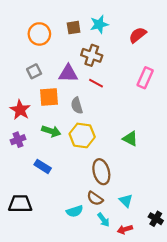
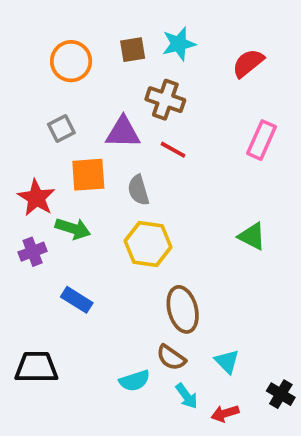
green arrow: (51, 131) -> (73, 229), moved
green triangle: (130, 139) -> (252, 236), moved

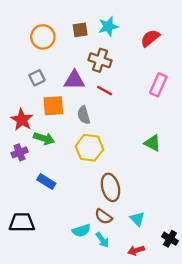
cyan arrow: (186, 396) -> (102, 240), moved

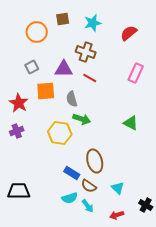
brown square: (80, 30) -> (63, 19), moved
green arrow: (44, 138) -> (82, 119), moved
yellow hexagon: (89, 148) -> (60, 133), moved
blue rectangle: (46, 182) -> (72, 173), moved

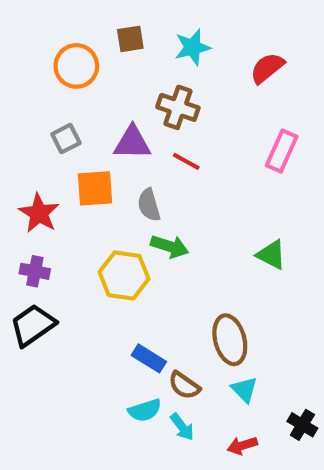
purple cross: (17, 131) -> (35, 271), turned 32
brown ellipse: (95, 161) -> (230, 340), moved
black trapezoid: (19, 191) -> (33, 325), moved, turned -35

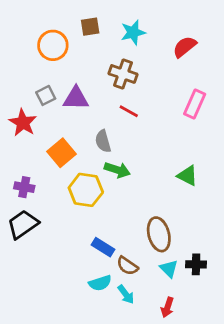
purple triangle: (132, 143) -> (76, 98), moved
orange square: (95, 188) -> (61, 153), moved, turned -36
red star: (39, 213) -> (23, 123), moved
black cross: (302, 425) -> (196, 264), moved, turned -30
red arrow: (242, 446) -> (167, 307), turned -54

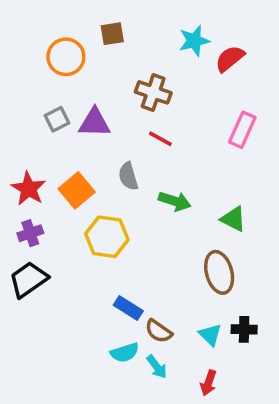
cyan star: (133, 32) -> (194, 41), moved
red star: (23, 123) -> (29, 189), moved
green arrow: (117, 170) -> (175, 201), moved
purple cross: (24, 187) -> (30, 233), turned -30
brown ellipse: (159, 234) -> (219, 272), moved

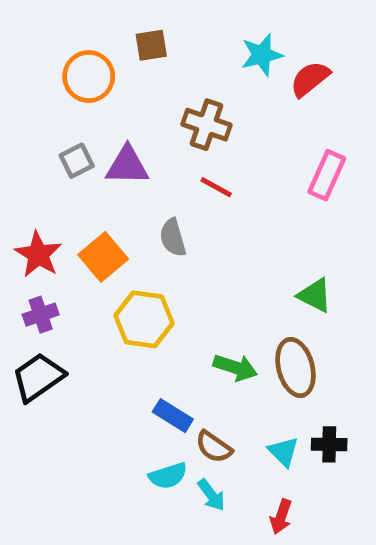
green arrow: (175, 201) -> (235, 367), moved

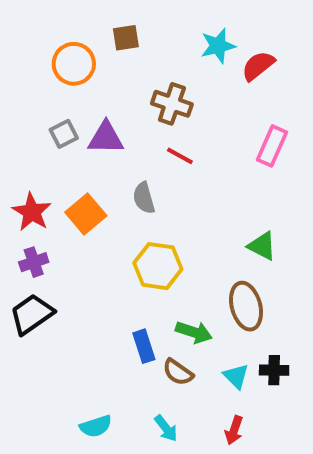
yellow hexagon: (144, 319) -> (158, 266), moved
green arrow: (235, 367) -> (194, 332), moved
blue rectangle: (173, 416) -> (144, 346), turned 40
cyan semicircle: (168, 476) -> (96, 426), moved
cyan arrow: (211, 495) -> (166, 428), moved

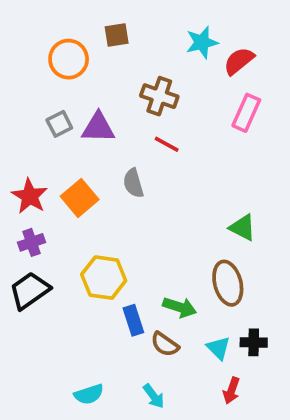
pink rectangle: (272, 146) -> (246, 113), moved
yellow hexagon: (158, 266) -> (104, 278), moved
red arrow: (234, 430) -> (231, 391), moved

